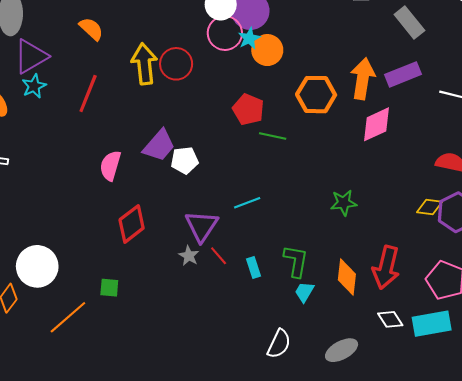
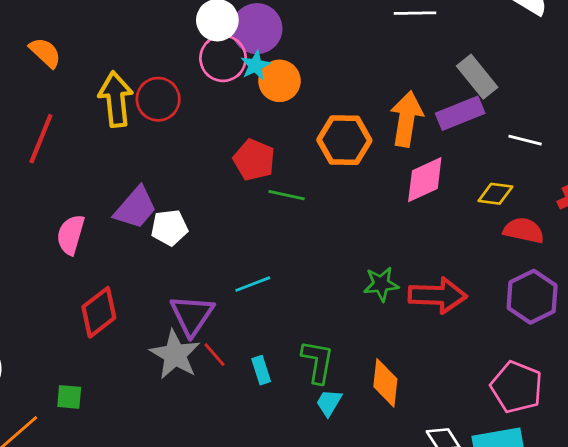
gray rectangle: (409, 22) -> (477, 77), moved
yellow diamond: (430, 207) -> (495, 194), moved
gray star: (189, 256) -> (175, 355), size x1.8
red arrow: (386, 267) -> (438, 295), moved, turned -102

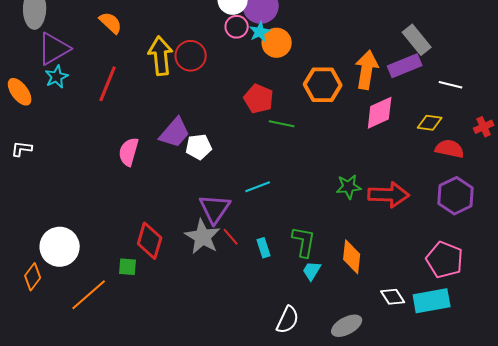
pink circle: (223, 58) -> (237, 27), size x0.7
red diamond: (99, 312) -> (150, 241), moved, turned -36

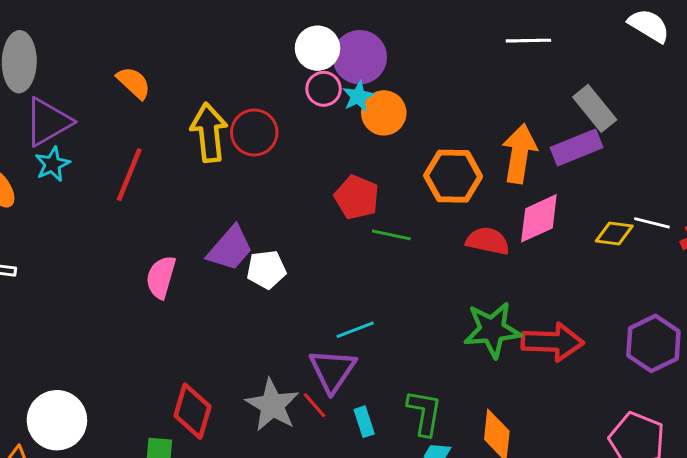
white line: (451, 85) -> (652, 223), moved
red semicircle: (450, 149) -> (488, 241), moved
green star: (349, 187) -> (492, 330), size x1.5
purple triangle: (215, 209) -> (333, 370), moved

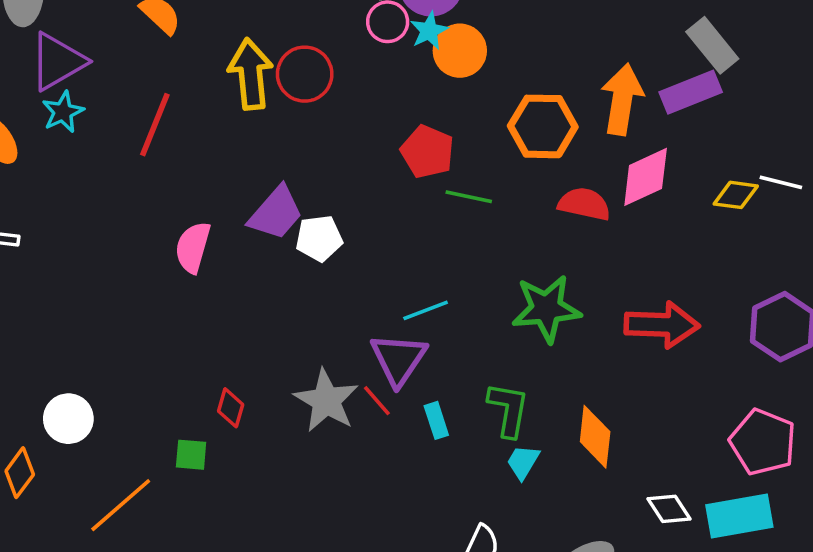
green star: (492, 330) -> (546, 309), moved
red diamond: (192, 411) -> (231, 408), size x0.6
white circle: (57, 420) -> (68, 419), size x0.7

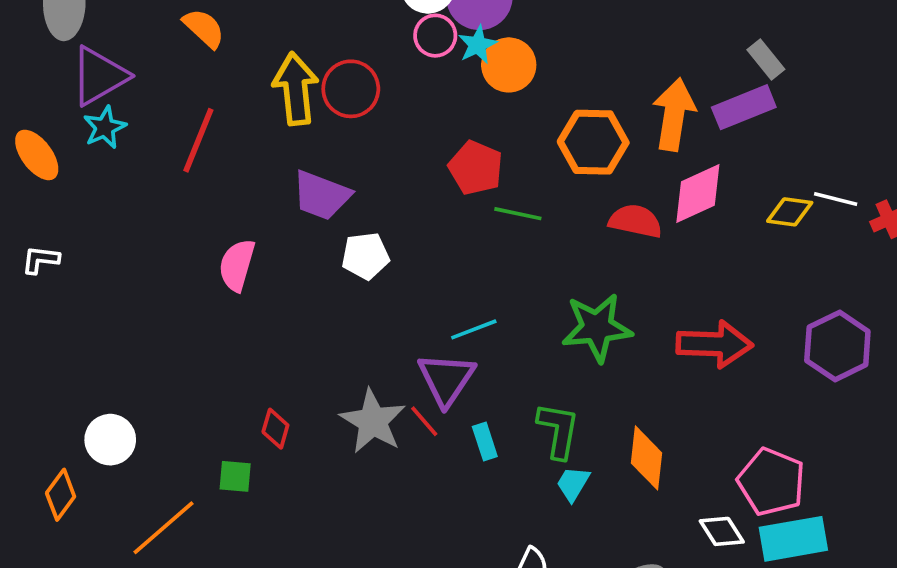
gray rectangle: (712, 45) -> (766, 59), size x0.7
purple trapezoid: (276, 213) -> (321, 195), moved, turned 70
pink pentagon: (763, 442) -> (771, 482), moved

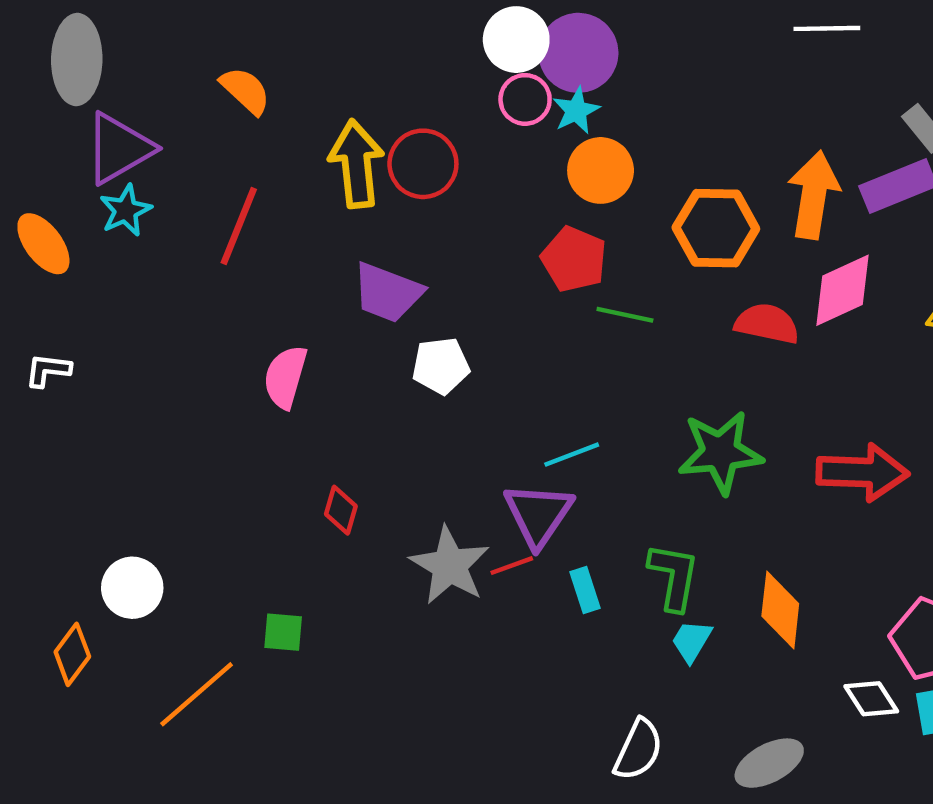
orange circle: (509, 65) -> (601, 170), moved
red line: (424, 421) -> (512, 566), turned -69
red diamond: (275, 429) -> (341, 510), moved

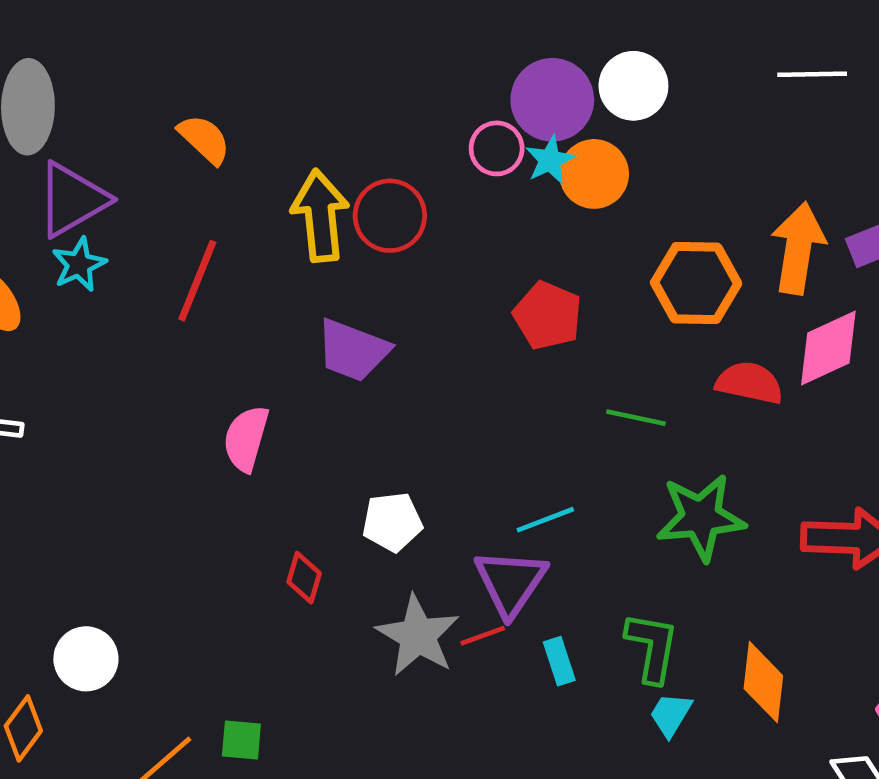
white circle: (516, 40) -> (633, 86), moved
orange circle: (601, 170) -> (594, 174), moved
green line: (625, 315) -> (636, 418), moved
white pentagon: (441, 366) -> (392, 522), moved
green square: (283, 632) -> (241, 740), moved

